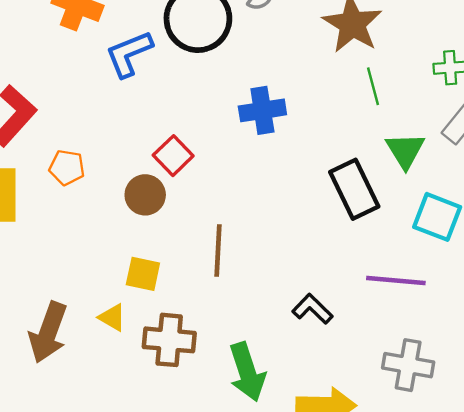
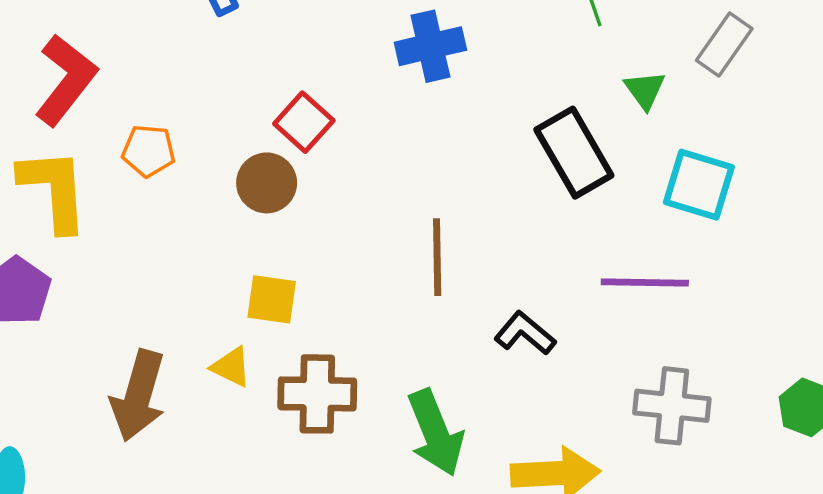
green triangle: (405, 150) -> (645, 90), size x0.7
brown line: (218, 251) -> (437, 257), moved

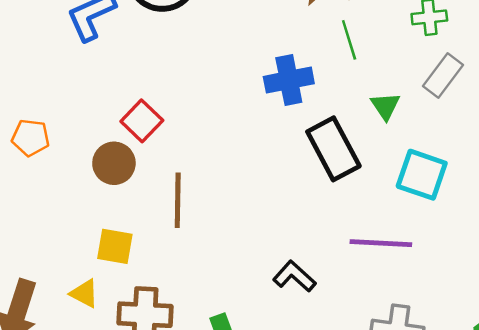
blue cross: (430, 46) -> (289, 80), moved
brown line: (437, 257) -> (178, 200), moved

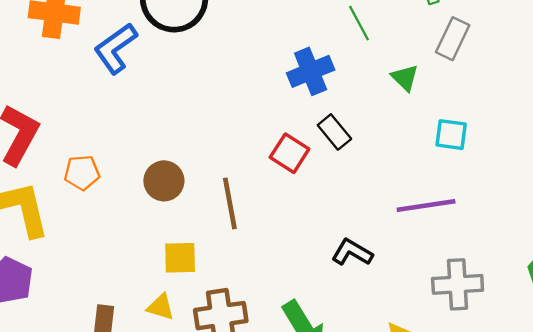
red square: (142, 121) -> (290, 153), moved
black rectangle: (333, 149) -> (334, 132), moved, size x0.6
cyan square: (422, 175) -> (451, 135), size x0.7

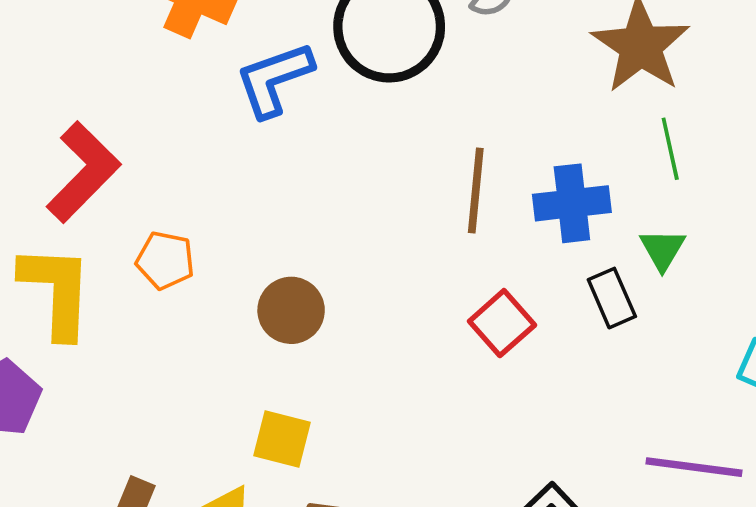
green triangle: (405, 78) -> (662, 249), moved
black rectangle: (334, 132) -> (612, 298), moved
brown line: (230, 203) -> (476, 190), moved

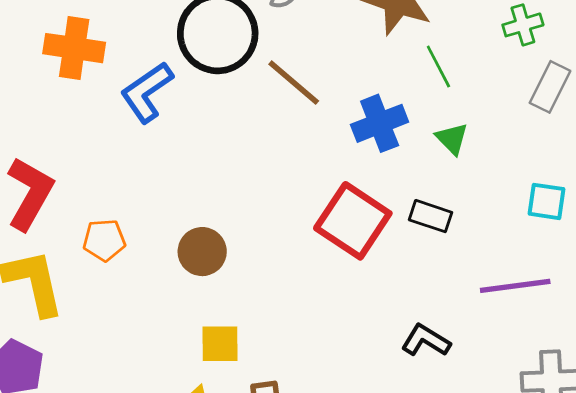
brown line: (476, 190) -> (294, 83), moved, turned -40
black rectangle: (612, 298) -> (431, 216), moved, turned -33
red square: (502, 323) -> (353, 221), size x1.6

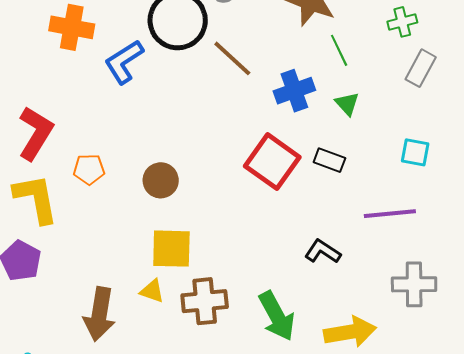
yellow square: (220, 344) -> (171, 249), size x1.4

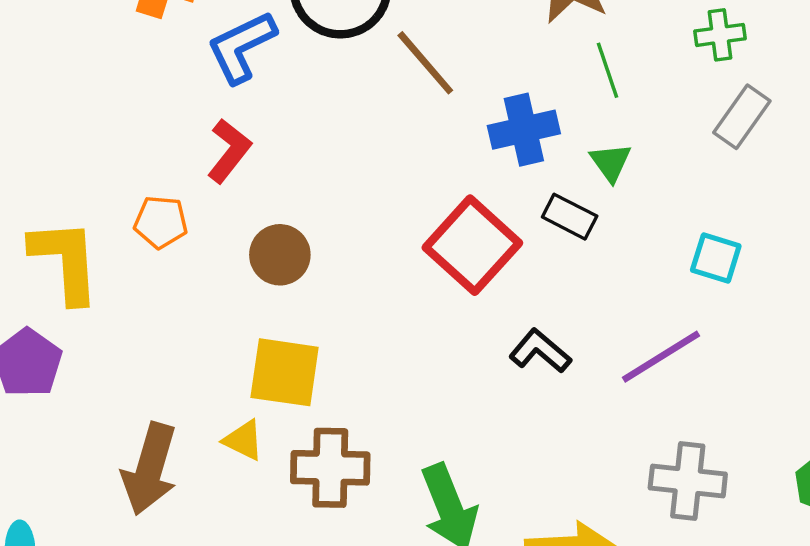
red L-shape: (36, 133) -> (229, 151), moved, size x0.7
black rectangle: (329, 160) -> (570, 217), moved
purple line: (390, 214) -> (661, 357), turned -33
black L-shape: (323, 251) -> (540, 351), moved

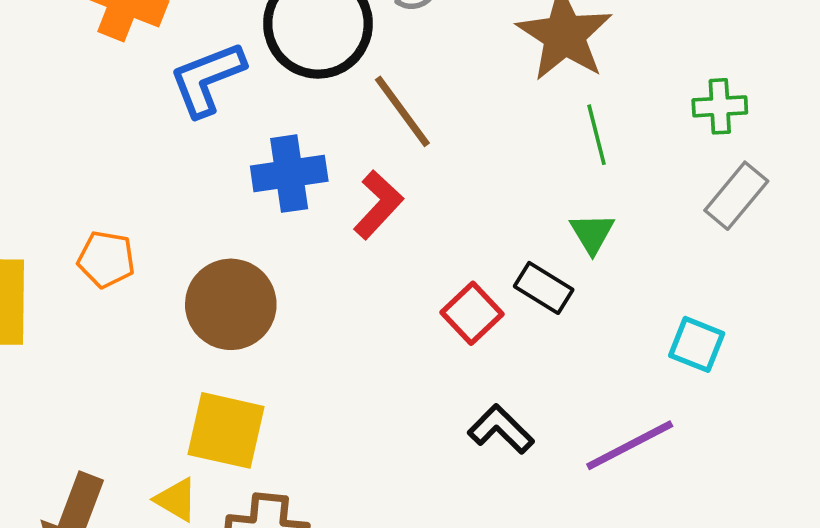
blue cross: (524, 130) -> (289, 174), moved
red L-shape: (229, 151) -> (378, 205), moved
red square: (472, 245) -> (472, 313), moved, size x0.6
brown circle: (280, 255) -> (231, 304), size x1.4

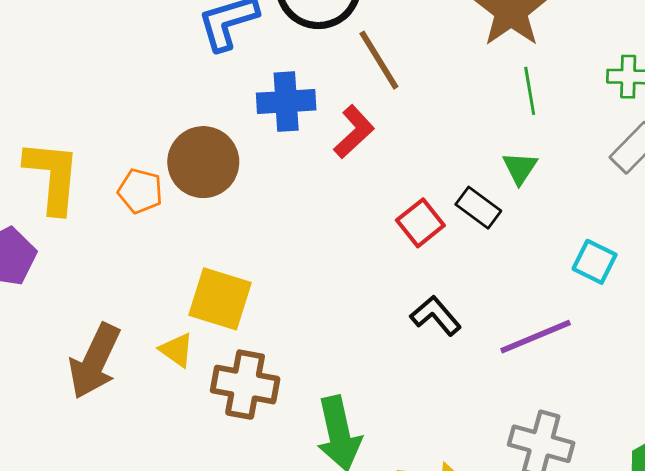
orange pentagon: (106, 259) -> (140, 191), moved
brown circle: (231, 304) -> (203, 162), moved

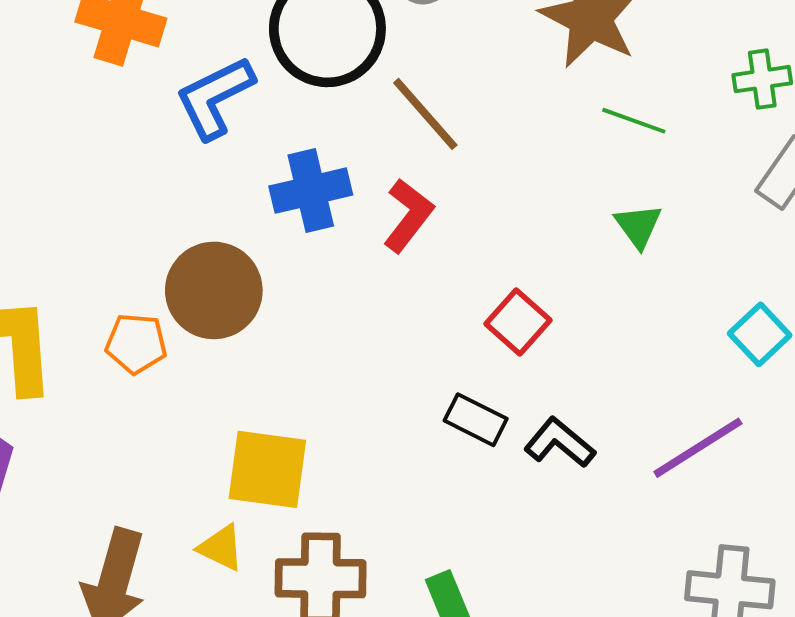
green line: (530, 91) -> (634, 121), turned -51
black rectangle: (478, 208) -> (476, 420), moved
cyan square: (595, 262) -> (760, 334), turned 30

